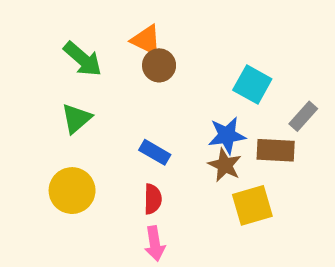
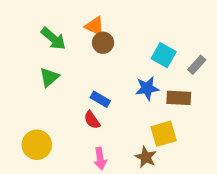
gray rectangle: (303, 116) -> (197, 65), moved
brown star: (225, 165) -> (146, 157), moved
yellow circle: (72, 191) -> (37, 145), moved
red semicircle: (153, 199) -> (92, 120), moved, turned 144

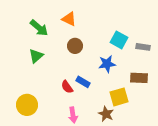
brown circle: (103, 43) -> (75, 46), moved
gray rectangle: (197, 65) -> (143, 47), turned 56
brown rectangle: (179, 98) -> (139, 78), moved
blue rectangle: (100, 99) -> (83, 82), moved

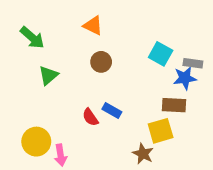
green arrow: (39, 28) -> (32, 38), moved
blue star: (107, 64) -> (185, 78), moved
brown rectangle: (139, 78) -> (174, 105), moved
pink arrow: (73, 115) -> (61, 155), moved

